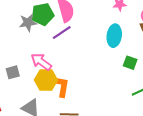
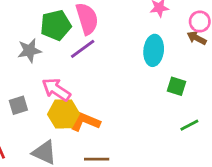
gray star: (28, 23) -> (29, 51), moved
orange L-shape: (62, 86) -> (85, 122), turned -75

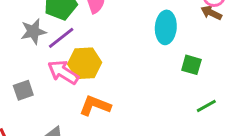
purple line: (83, 49) -> (61, 38), moved
yellow hexagon: (64, 114) -> (85, 63), moved

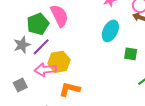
cyan ellipse: (166, 27) -> (110, 31), turned 30
pink arrow: (63, 72) -> (45, 70), turned -30

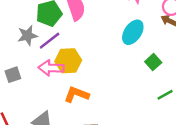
green square: (131, 54) -> (153, 62), turned 32
gray square: (20, 85) -> (13, 75), moved

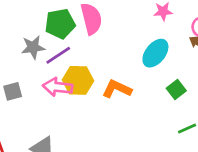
orange L-shape: (76, 94) -> (117, 89), moved

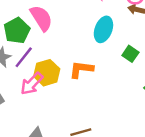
pink arrow: (58, 87) -> (32, 84), turned -35

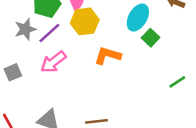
green square: (130, 54) -> (151, 38), moved
yellow hexagon: (47, 73) -> (85, 21), moved

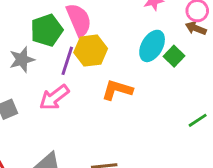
purple line: (49, 33) -> (67, 61), moved, turned -30
green square: (151, 38) -> (174, 56), moved

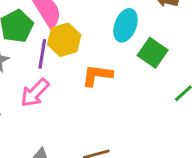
green square: (174, 56) -> (153, 53), moved, size x1.4

